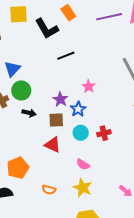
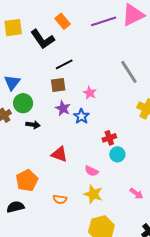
brown square: (56, 120) -> (58, 85), moved
cyan circle: (81, 133) -> (117, 154), moved

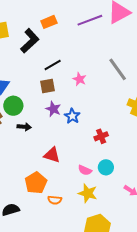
orange rectangle: (63, 21) -> (49, 22), turned -70
black L-shape: (43, 39) -> (30, 41), turned -95
pink star: (90, 93) -> (80, 79), moved
cyan circle: (117, 154) -> (106, 167), moved
orange pentagon: (27, 180) -> (36, 183), moved

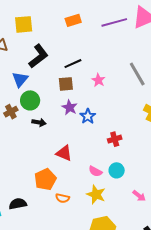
black L-shape: (30, 41) -> (39, 56), moved

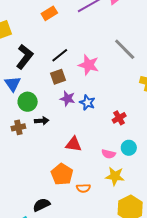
pink star: (98, 80) -> (89, 65), size x1.5
brown cross: (11, 112) -> (18, 127), moved, turned 32

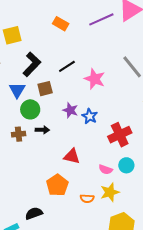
orange rectangle: (49, 13) -> (61, 24), turned 56
brown square: (58, 77) -> (45, 89), moved
red cross: (119, 118) -> (120, 135), size x1.6
yellow star: (115, 176) -> (110, 192), turned -30
orange semicircle: (83, 188) -> (87, 198), moved

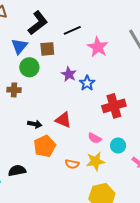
black arrow: (42, 130) -> (35, 124), moved
cyan circle: (126, 165) -> (118, 145), moved

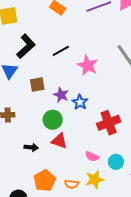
brown square: (47, 49) -> (37, 84), moved
green circle: (29, 67) -> (53, 120), moved
orange pentagon: (45, 146) -> (45, 181), moved

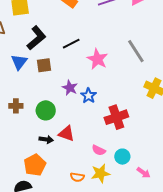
brown square: (37, 84) -> (44, 65), moved
green circle: (53, 120) -> (46, 110), moved
black arrow: (31, 147) -> (46, 140), moved
orange pentagon: (45, 181) -> (35, 165), moved

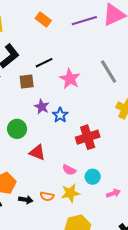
brown square: (44, 65) -> (27, 81), moved
black arrow: (46, 140) -> (26, 200), moved
pink arrow: (144, 173) -> (113, 193), turned -56

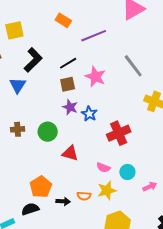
purple line: (84, 21) -> (94, 36), moved
brown square: (27, 81) -> (68, 84), moved

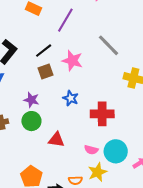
purple line: (94, 36) -> (65, 20), turned -30
purple star: (70, 107) -> (31, 100), moved
red cross: (119, 133) -> (102, 114), turned 30
cyan circle: (127, 172) -> (116, 151), size x1.5

